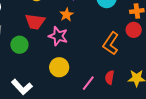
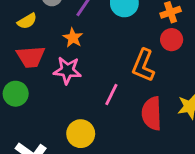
yellow circle: (59, 67) -> (81, 134), moved
red semicircle: (110, 77) -> (152, 113), size x1.6
pink line: (88, 83) -> (111, 95), moved

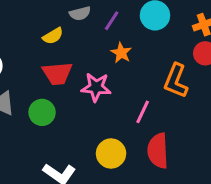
orange star: (73, 38) -> (121, 53), moved
red semicircle: (152, 113) -> (158, 151), moved

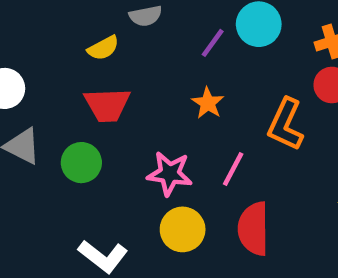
purple line: (112, 21) -> (213, 43), moved
orange star: (121, 53) -> (208, 103), moved
pink star: (96, 87) -> (170, 174), moved

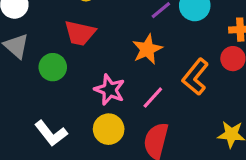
orange star: (208, 103) -> (147, 49), size x1.4

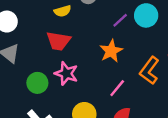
green circle: (53, 67) -> (37, 83), moved
pink star: (110, 90) -> (66, 73), moved

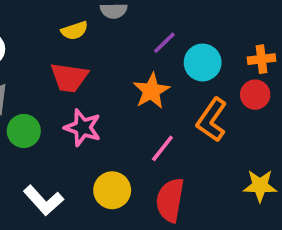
cyan circle: (146, 15) -> (203, 62), moved
green circle: (37, 83) -> (24, 131), moved

